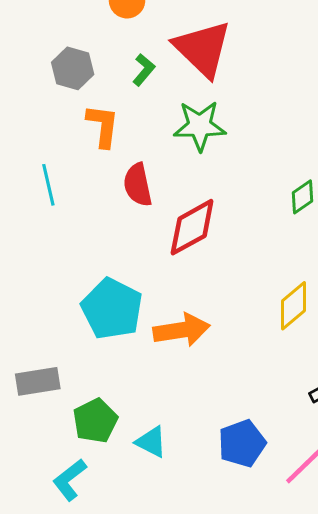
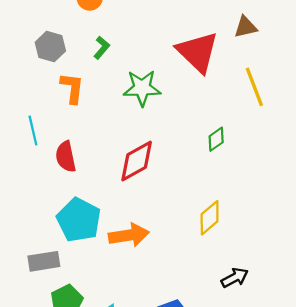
red triangle: (203, 49) -> (198, 52), moved
red semicircle: (138, 185) -> (66, 157), moved
gray rectangle: (38, 381) -> (44, 261), moved

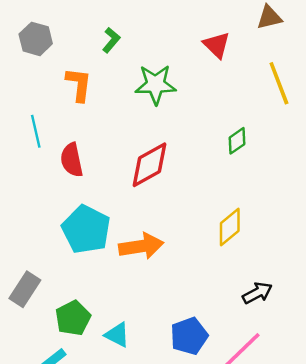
gray hexagon: (50, 47) -> (36, 39), moved
red triangle: (198, 52) -> (217, 45), size x0.6
gray rectangle: (44, 261) -> (25, 289), moved, turned -48

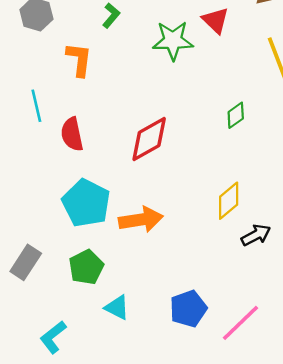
green star: (156, 84) -> (173, 40), moved
black arrow: (257, 293) -> (256, 235), moved
green pentagon: (73, 318) -> (86, 267), moved

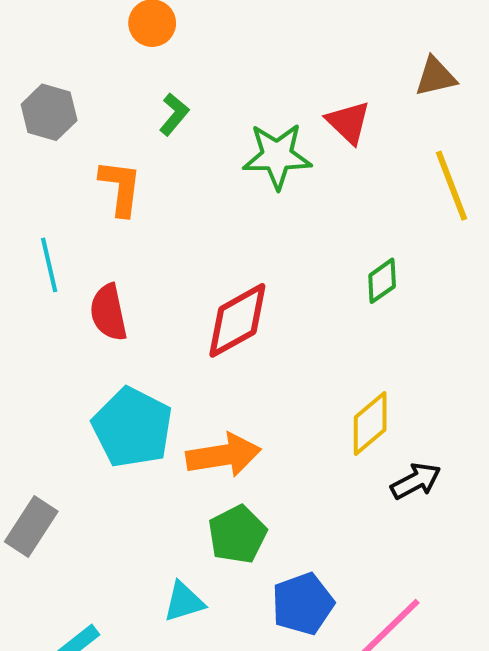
green pentagon: (86, 267) -> (237, 534), moved
cyan triangle: (117, 307) -> (184, 602), turned -44

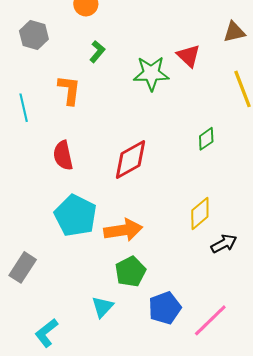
gray hexagon: (49, 112) -> (34, 35), moved
cyan line: (49, 265) -> (24, 108), moved
cyan triangle: (184, 602) -> (102, 307), turned -30

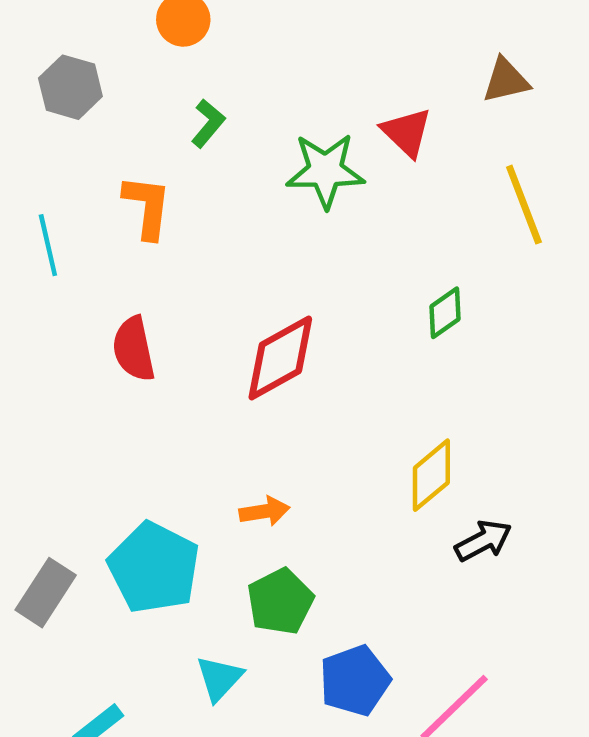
cyan pentagon: (75, 216) -> (154, 568), moved
orange arrow: (123, 230) -> (264, 511), size x0.6

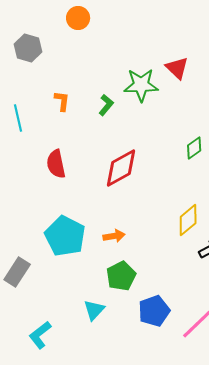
green L-shape: (208, 123) -> (106, 105), moved
orange L-shape: (147, 207) -> (62, 101), size x0.7
cyan pentagon: (154, 568) -> (65, 236), moved

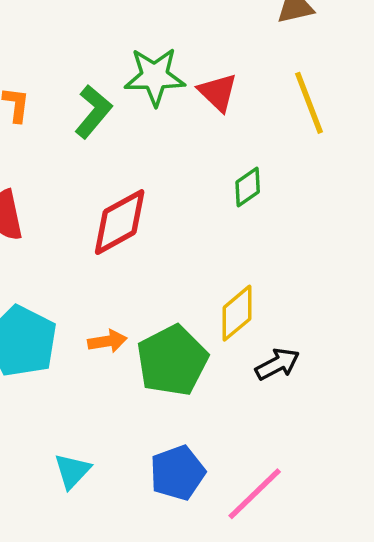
red triangle: (177, 68) -> (218, 92), moved
green L-shape: (106, 105) -> (93, 112), size x1.4
green pentagon: (121, 276) -> (172, 361), moved, size x1.4

